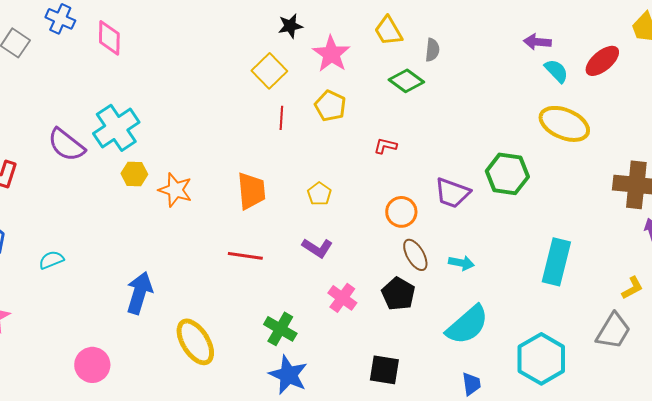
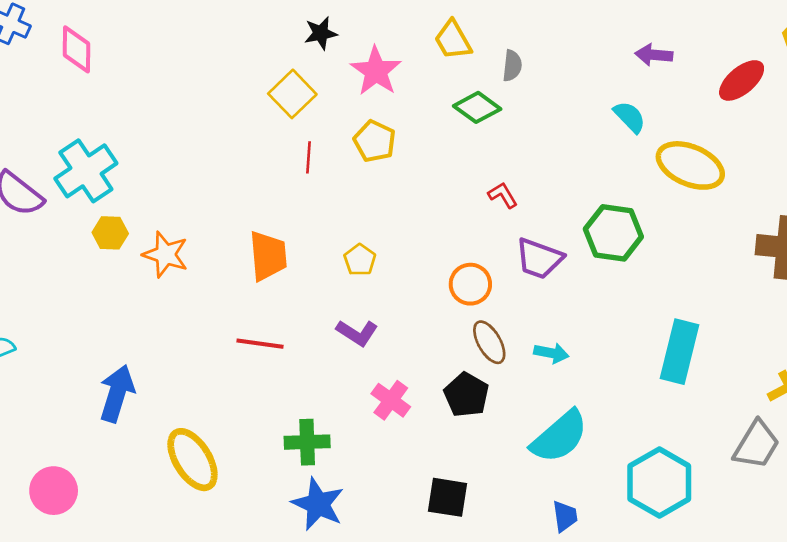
cyan semicircle: (556, 71) -> (630, 117), moved
red L-shape: (385, 146) -> (503, 195), moved, turned 45
green cross: (280, 329) -> (307, 442), turned -32

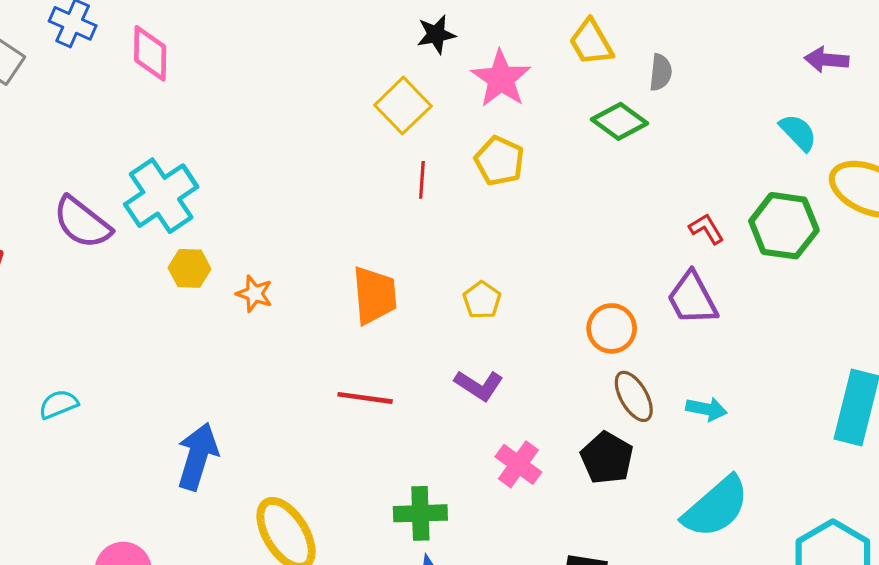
red L-shape: (503, 195) -> (706, 229), moved
green hexagon: (613, 233) -> (784, 226), moved
orange star: (166, 255) -> (254, 294), size x0.7
purple trapezoid: (539, 259) -> (692, 298), turned 42

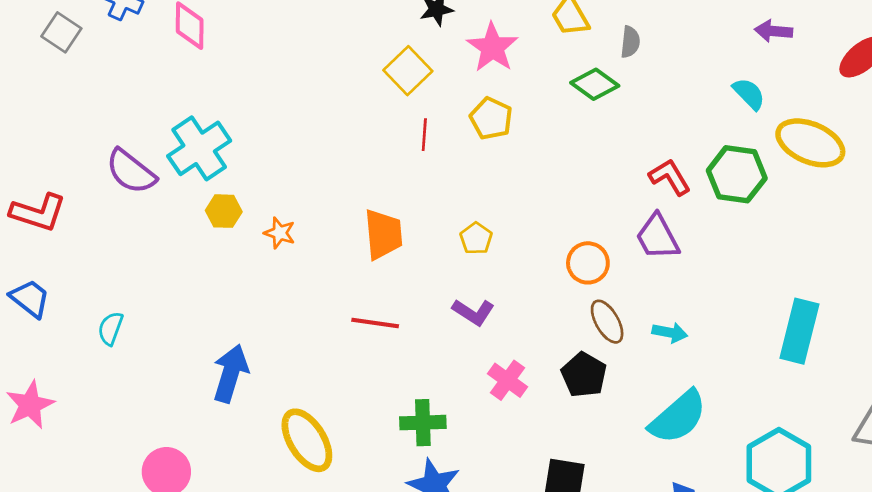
red L-shape: (706, 229) -> (670, 177), size x1.4
cyan semicircle: (58, 404) -> (110, 328), turned -48

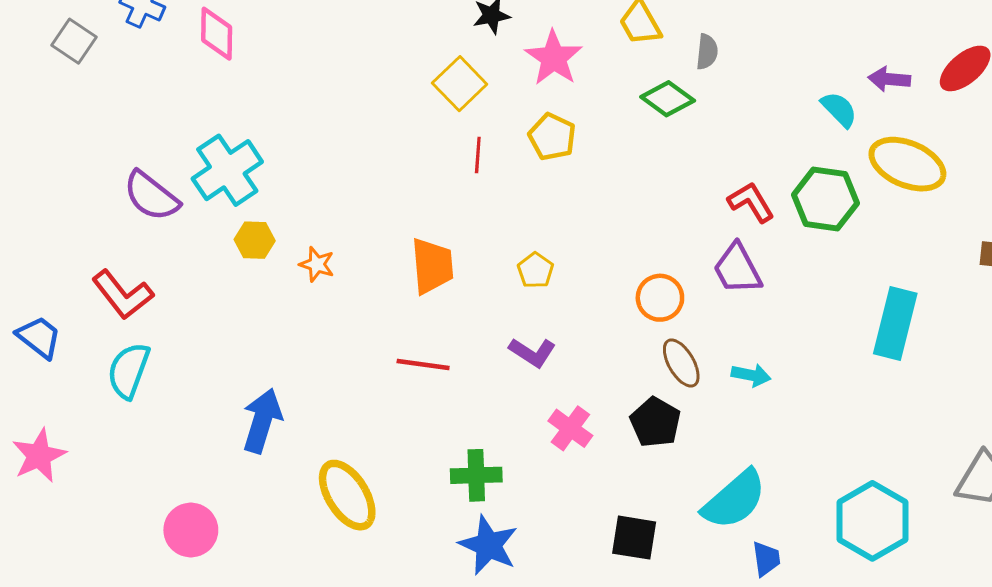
purple arrow: (773, 31) -> (889, 79), moved
red L-shape: (38, 212) -> (123, 295), moved, turned 34
cyan semicircle: (110, 328) -> (129, 371), size x1.5
cyan rectangle: (799, 331) -> (895, 324), moved
cyan semicircle: (678, 417) -> (734, 500), moved

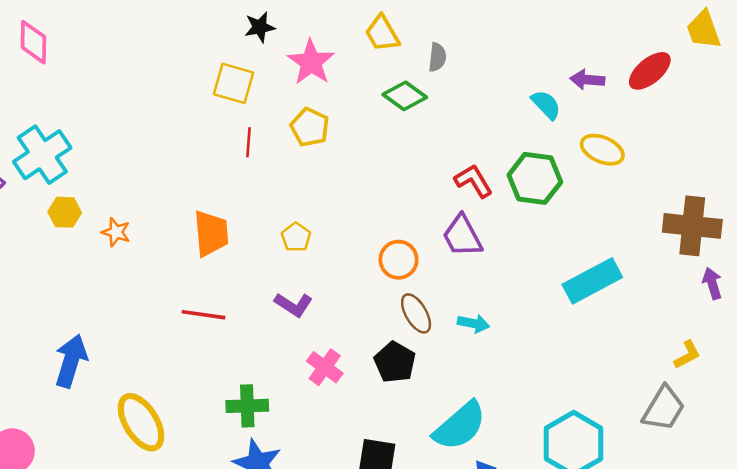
yellow square: (460, 84) -> (234, 83), turned -30
yellow ellipse: (907, 164) -> (602, 150), size x0.7
cyan rectangle: (895, 324) -> (592, 281), turned 48

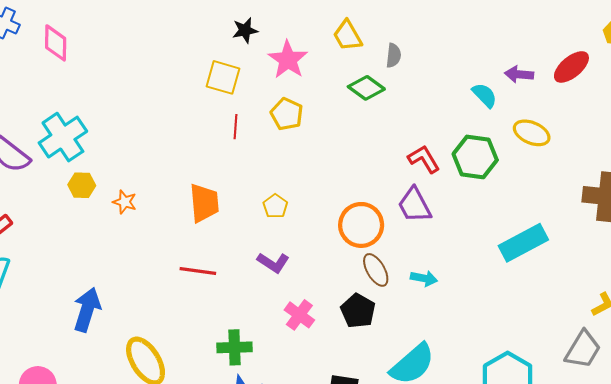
orange circle: (399, 260) -> (361, 225), size x1.4

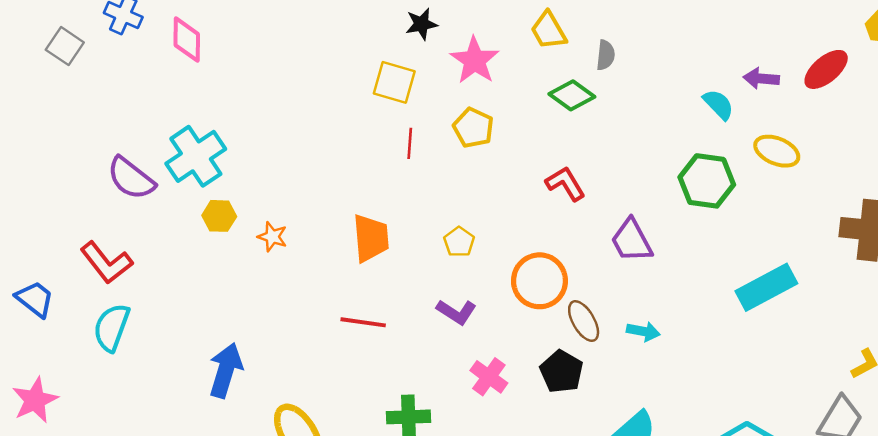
red L-shape: (424, 159) -> (565, 184), moved
orange circle: (361, 225) -> (539, 281), moved

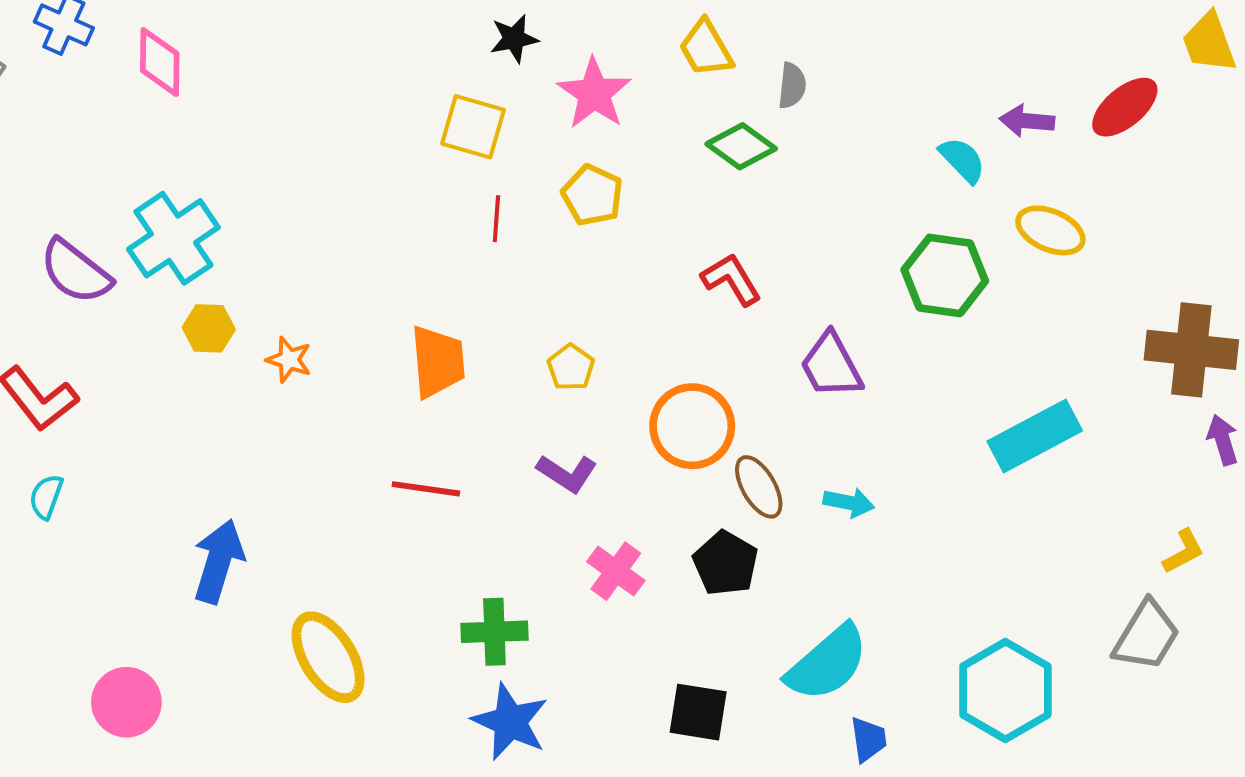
cyan semicircle: (112, 327) -> (46, 497), size x0.6

